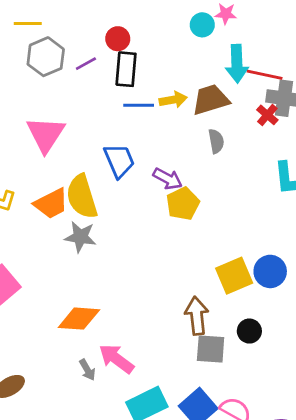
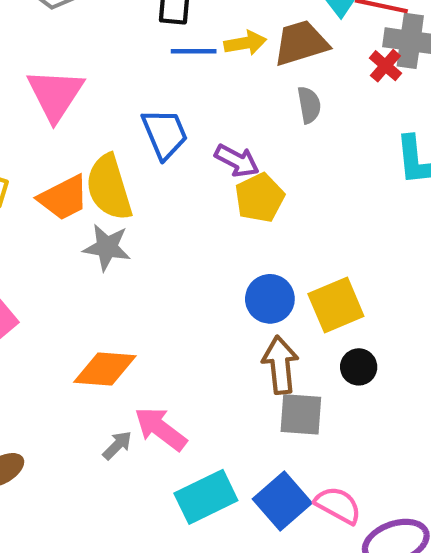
blue circle: (270, 271) -> (270, 299), moved
black circle: (249, 331) -> (359, 367), moved
gray arrow: (87, 370) -> (117, 445), turned -105

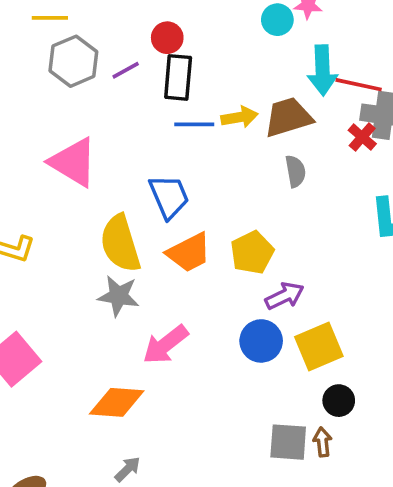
pink triangle: (55, 95) -> (73, 162), turned -32
purple arrow: (237, 161) -> (285, 296), moved, turned -54
orange trapezoid: (64, 198) -> (189, 253), moved
brown arrow: (280, 365) -> (322, 442), moved, size x0.6
pink arrow: (161, 429) -> (165, 345), moved, turned -75

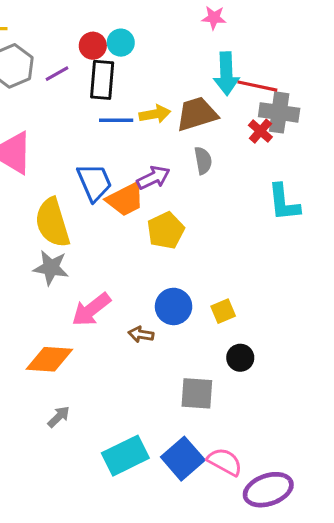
cyan circle: (277, 20) -> (121, 43), moved
orange trapezoid: (189, 253) -> (125, 199), moved
purple arrow: (285, 296) -> (153, 178), moved
yellow square: (319, 346) -> (223, 311), size x0.6
brown arrow: (322, 442) -> (141, 334), moved, turned -75

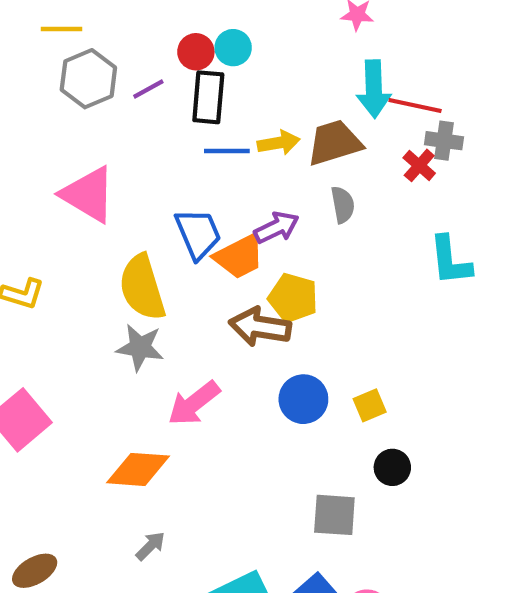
gray cross: (279, 112) -> (444, 141), size x0.7
yellow pentagon: (166, 230) -> (293, 298), turned -30
brown arrow: (141, 334) -> (260, 327), moved, size x1.8

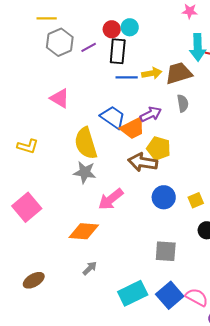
pink triangle: (88, 194) -> (60, 98), size x0.7
blue trapezoid: (198, 234) -> (113, 117), turned -32
gray square: (334, 515) -> (166, 251), moved

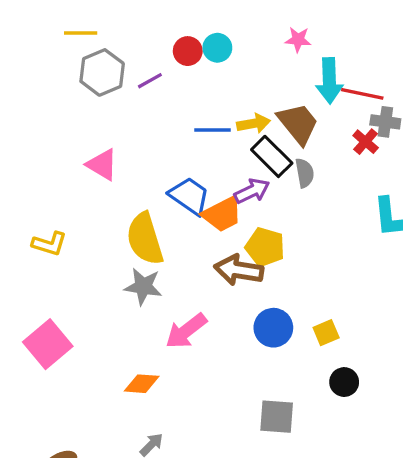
pink star: (190, 11) -> (298, 40), moved
black rectangle: (118, 51) -> (272, 156), moved, turned -50
brown trapezoid: (179, 73) -> (298, 123), turned 68
orange diamond: (84, 231) -> (142, 384), size x0.7

